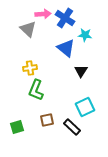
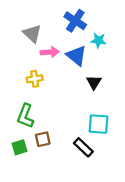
pink arrow: (43, 14) -> (50, 52), moved
green L-shape: (36, 90) -> (25, 116), moved
cyan square: (85, 107) -> (98, 124), turned 30
brown square: (47, 120) -> (43, 139), moved

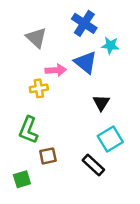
pink arrow: (50, 52) -> (56, 70), moved
black triangle: (94, 82) -> (101, 103), moved
cyan square: (98, 124) -> (110, 139), turned -35
green square: (20, 147) -> (22, 179), moved

